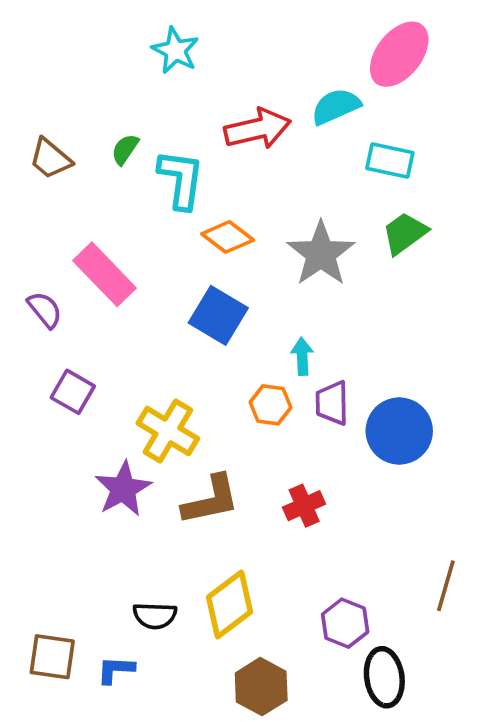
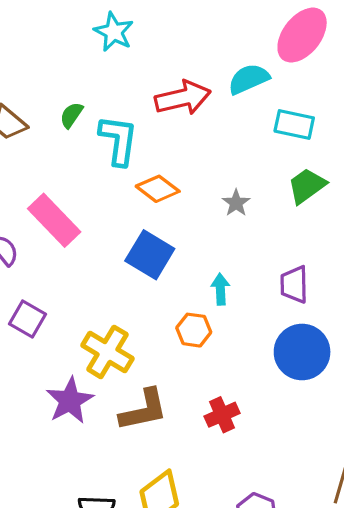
gray star: (321, 254) -> (236, 203), size x0.5
purple trapezoid: (332, 403) -> (294, 285), moved

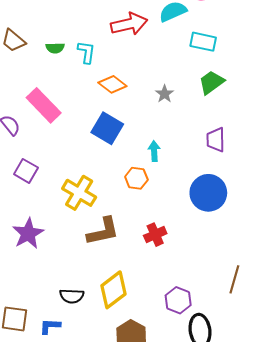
green semicircle: (71, 115) -> (55, 48), moved, turned -126
cyan L-shape: (118, 140) -> (86, 52), size x0.7
purple trapezoid: (294, 285) -> (216, 140), moved
purple star: (70, 401) -> (28, 233), moved

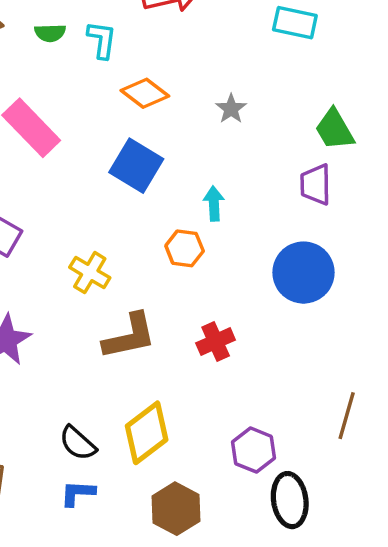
green trapezoid: (211, 82) -> (335, 129), moved, turned -84
yellow cross: (79, 193) -> (90, 273), size x0.7
black semicircle: (72, 296) -> (78, 443), turned 40
blue L-shape: (50, 326) -> (78, 493), moved

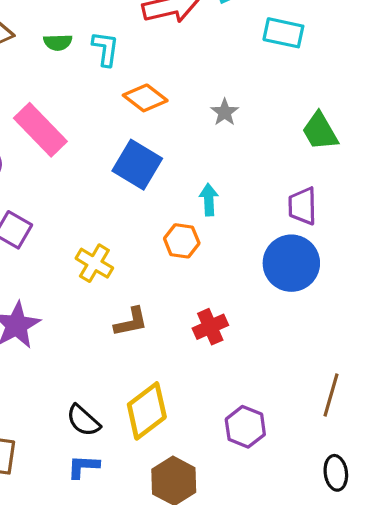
purple trapezoid: (316, 185) -> (302, 206), moved
brown L-shape: (129, 336) -> (131, 322), size x0.7
black ellipse: (290, 500) -> (336, 473), moved, size x0.7

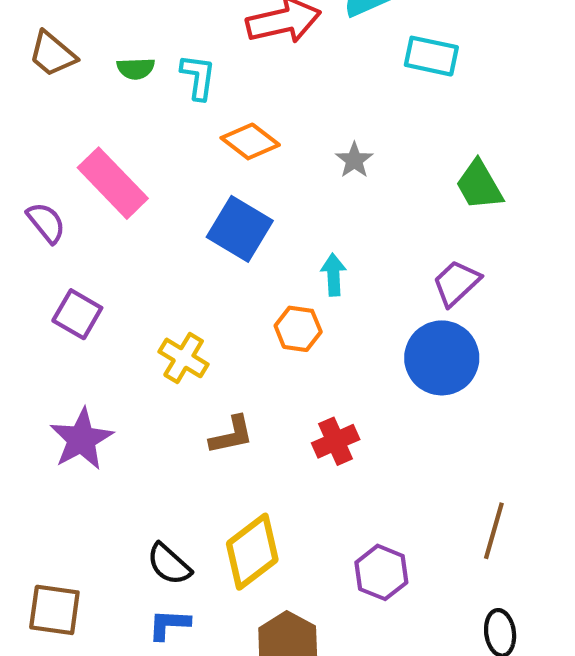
purple trapezoid: (302, 206) -> (456, 283), turned 48

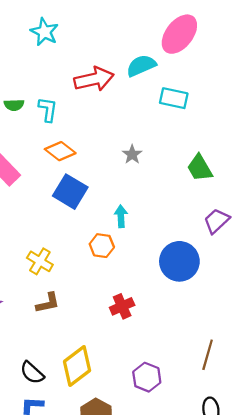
orange diamond: (250, 141) -> (60, 151), moved
purple trapezoid: (456, 283) -> (217, 221), moved
brown L-shape: (231, 435) -> (48, 303), moved

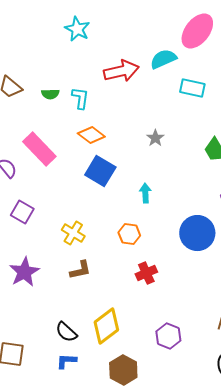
orange hexagon: (102, 246) -> (129, 234), moved

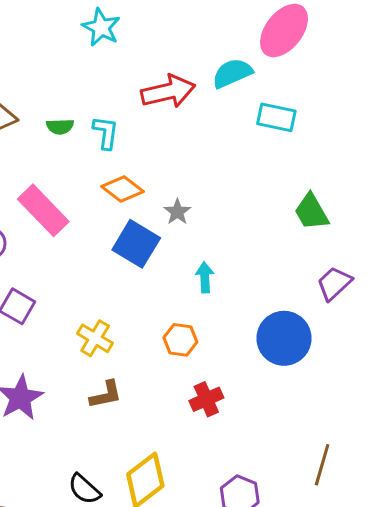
gray star: (155, 138) -> (177, 212), moved

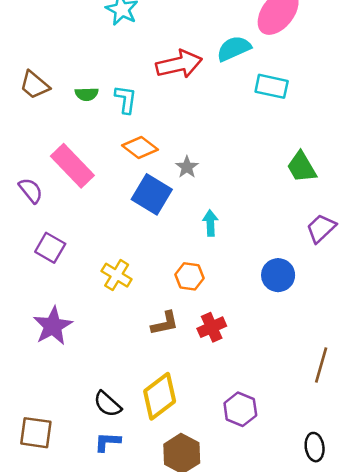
blue circle: (284, 338) -> (278, 275), size x0.7
brown L-shape: (106, 395) -> (165, 323), moved
brown line: (322, 465) -> (321, 365), moved

